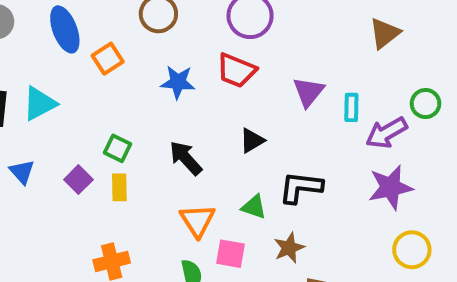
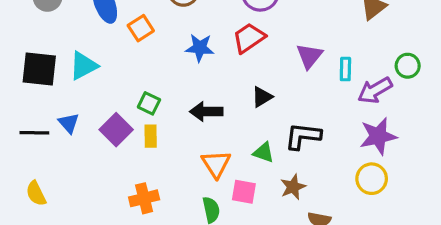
red trapezoid: (236, 70) -> (249, 38), turned 124
black arrow: (186, 158) -> (206, 112), turned -48
purple square: (78, 180) -> (116, 130), size x1.4
yellow circle: (412, 250) -> (372, 179), moved

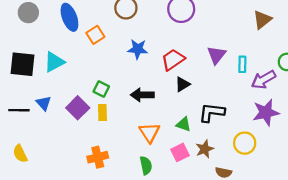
red trapezoid: (249, 38) -> (173, 60), moved
yellow circle: (372, 179) -> (245, 143), moved
pink square: (244, 192) -> (180, 152), moved, turned -36

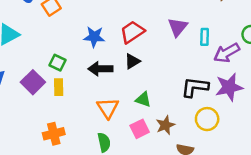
blue star: (138, 49) -> (94, 37), moved
black triangle: (182, 84) -> (132, 61), moved
black L-shape: (212, 113) -> (195, 87), moved

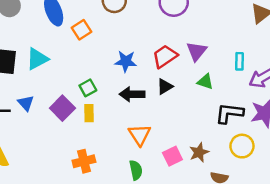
purple triangle: (178, 27) -> (196, 51), moved
green square: (57, 63) -> (88, 88), turned 35
green triangle: (143, 99) -> (205, 82), moved

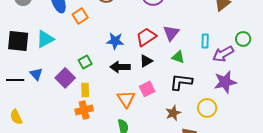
yellow rectangle: (89, 113) -> (85, 90), moved
black L-shape: (229, 113) -> (181, 82), moved
pink square: (172, 156) -> (147, 89), moved
orange cross: (84, 161) -> (84, 110), moved

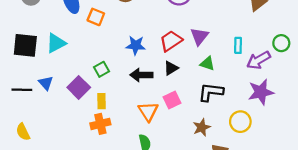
orange square: (80, 16) -> (96, 17), turned -35

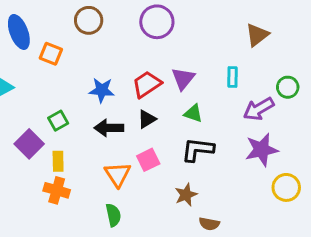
cyan rectangle: (238, 45) -> (232, 77), moved
yellow circle: (240, 122) -> (286, 187), moved
orange cross: (100, 124) -> (57, 190), turned 30

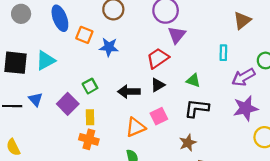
purple triangle: (183, 78) -> (177, 35), moved
blue star: (102, 90) -> (109, 47), moved
orange triangle: (118, 174) -> (136, 127), turned 40

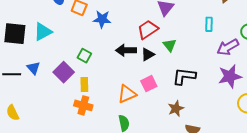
green triangle: (193, 80) -> (170, 45), moved, turned 32
green square: (90, 86) -> (84, 56), turned -32
black arrow: (129, 92) -> (126, 50), moved

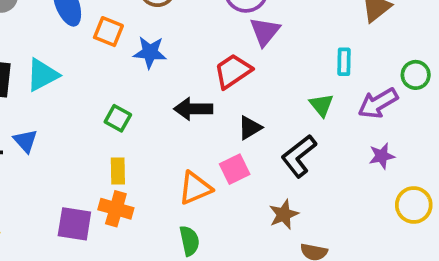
green triangle: (170, 45) -> (321, 105), moved
black triangle: (148, 54) -> (250, 128), moved
purple square: (64, 72) -> (74, 224), moved, turned -36
black L-shape: (184, 76) -> (299, 156), turned -45
purple star: (230, 76) -> (382, 156), size x0.6

